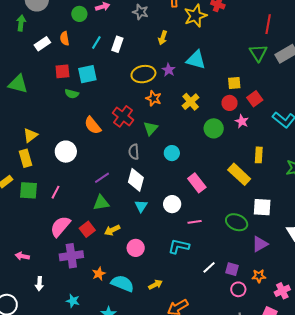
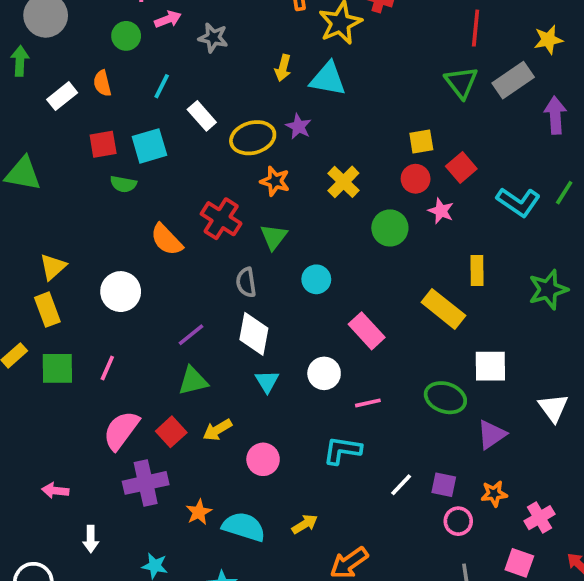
gray star: (140, 12) -> (213, 38), moved
white rectangle: (117, 44) -> (202, 116), moved, turned -56
cyan triangle: (196, 60) -> (328, 79), moved

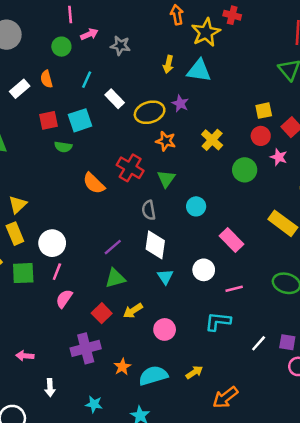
white circle: (121, 292) -> (52, 243), moved
pink semicircle: (121, 430) -> (64, 299), moved, size x0.7
cyan semicircle: (244, 527) -> (153, 376), turned -32

